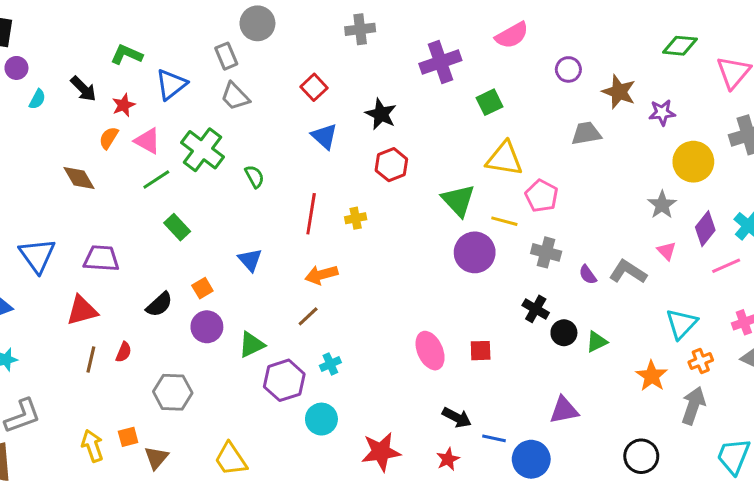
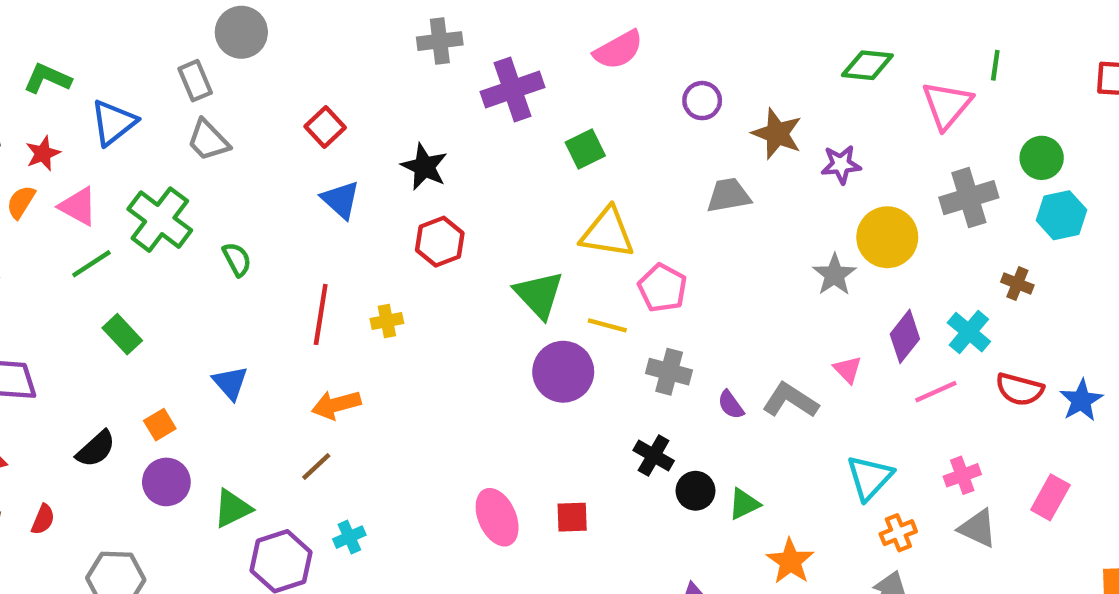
gray cross: (360, 29) -> (440, 41), moved
gray star: (662, 205) -> (834, 275), moved
orange star: (652, 376) -> (790, 561), moved

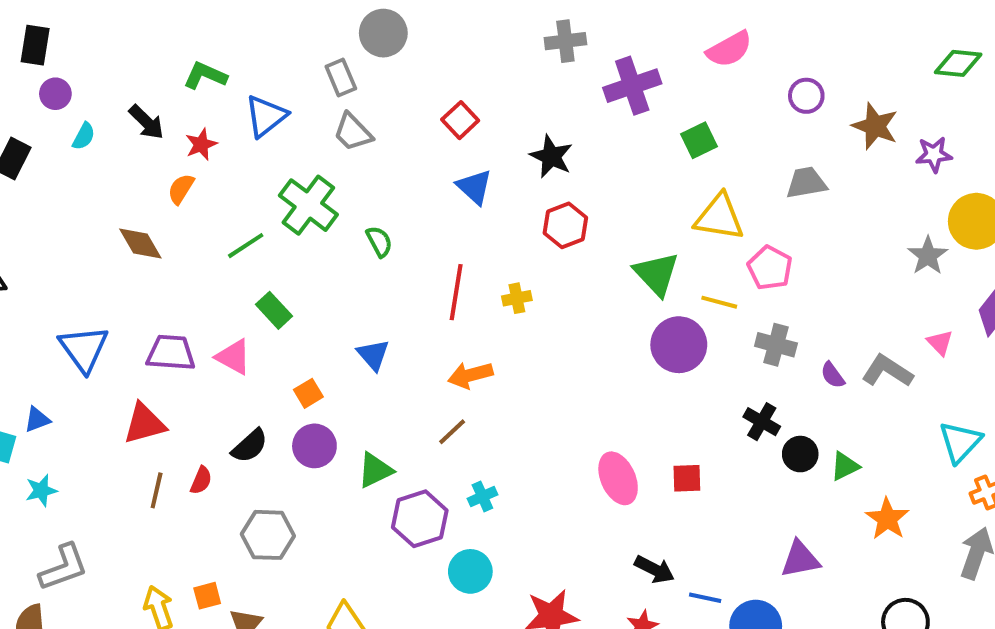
gray trapezoid: (729, 195) -> (806, 183), moved
pink triangle: (78, 206) -> (234, 357), moved
black semicircle: (96, 449) -> (250, 446), moved

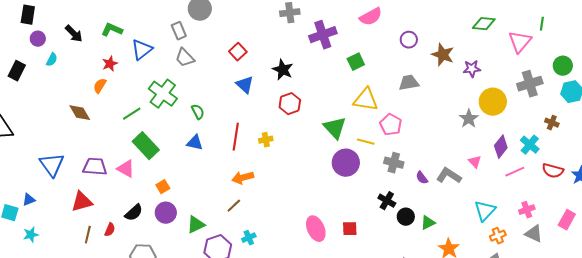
black arrow: (146, 122) -> (74, 34), moved
green rectangle: (274, 310) -> (146, 146), size x1.5
blue triangle: (373, 355) -> (195, 143), moved, turned -36

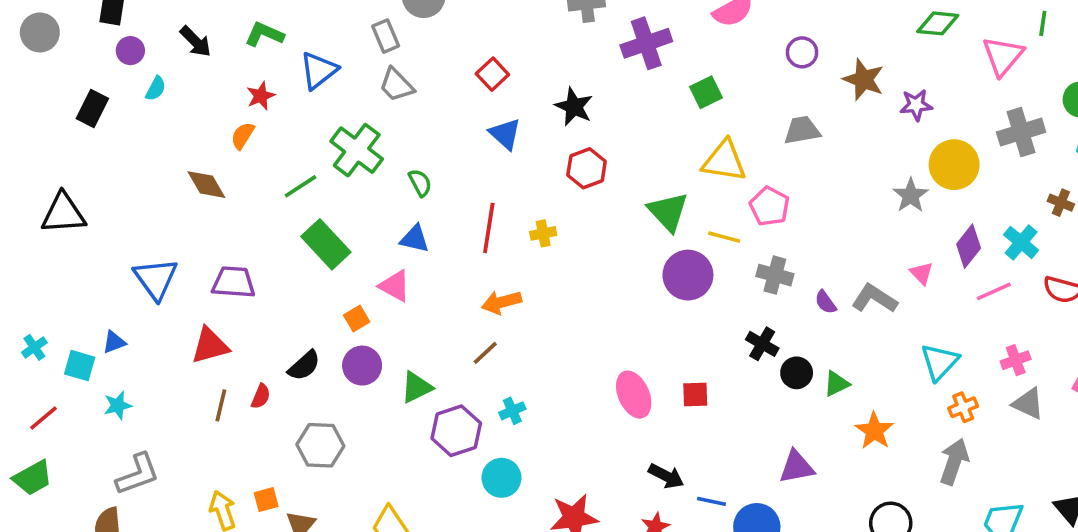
pink triangle: (126, 169) -> (395, 286), moved

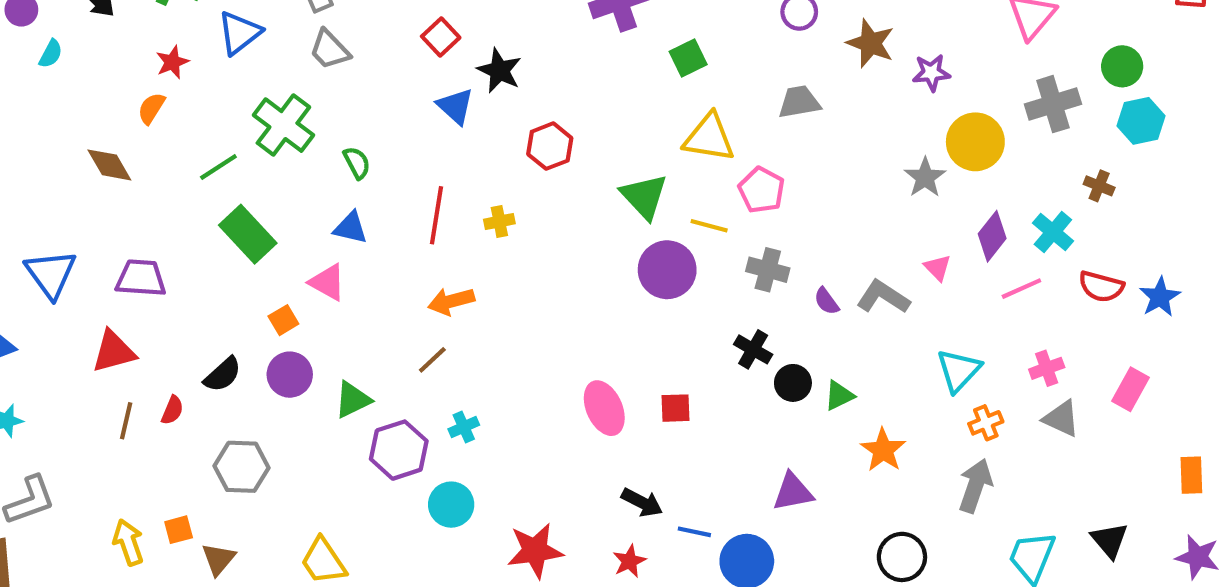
black star: (574, 107) -> (499, 71), moved

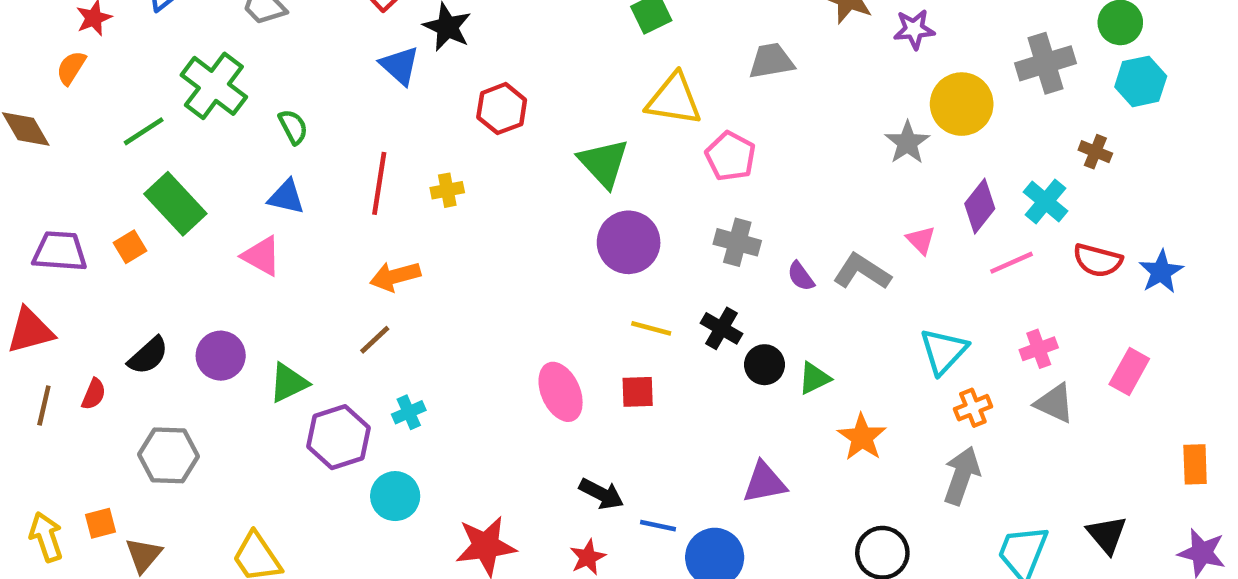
yellow line: (709, 226) -> (651, 328), moved
orange square: (283, 320) -> (130, 247), moved

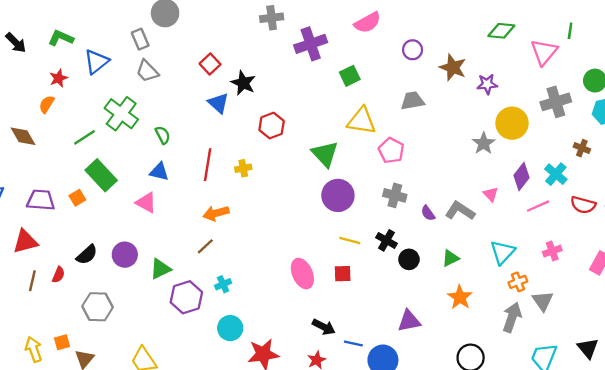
green triangle: (814, 378) -> (450, 258), moved
gray triangle: (1055, 403) -> (543, 301), moved, turned 30
cyan circle: (395, 496) -> (230, 328), moved

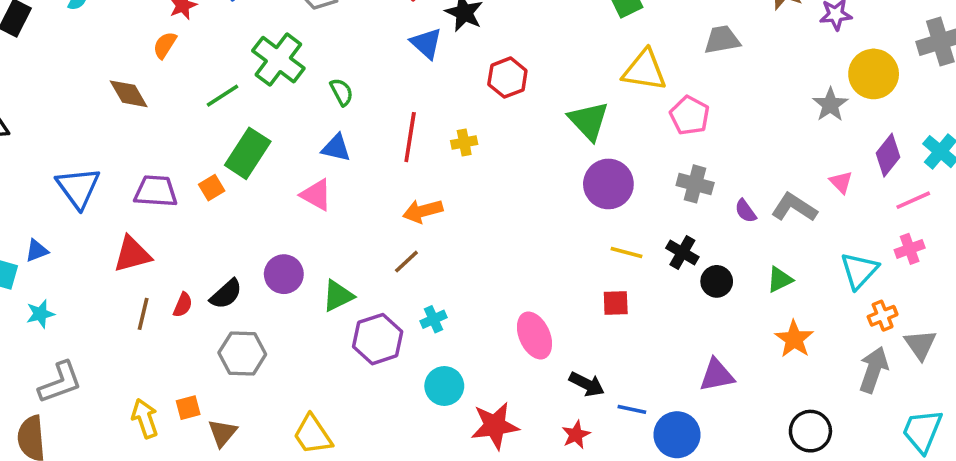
green rectangle: (101, 175) -> (248, 153), turned 76
pink cross: (552, 251) -> (910, 249), moved
black semicircle: (87, 255) -> (226, 294), moved
pink ellipse: (302, 274) -> (534, 335), moved

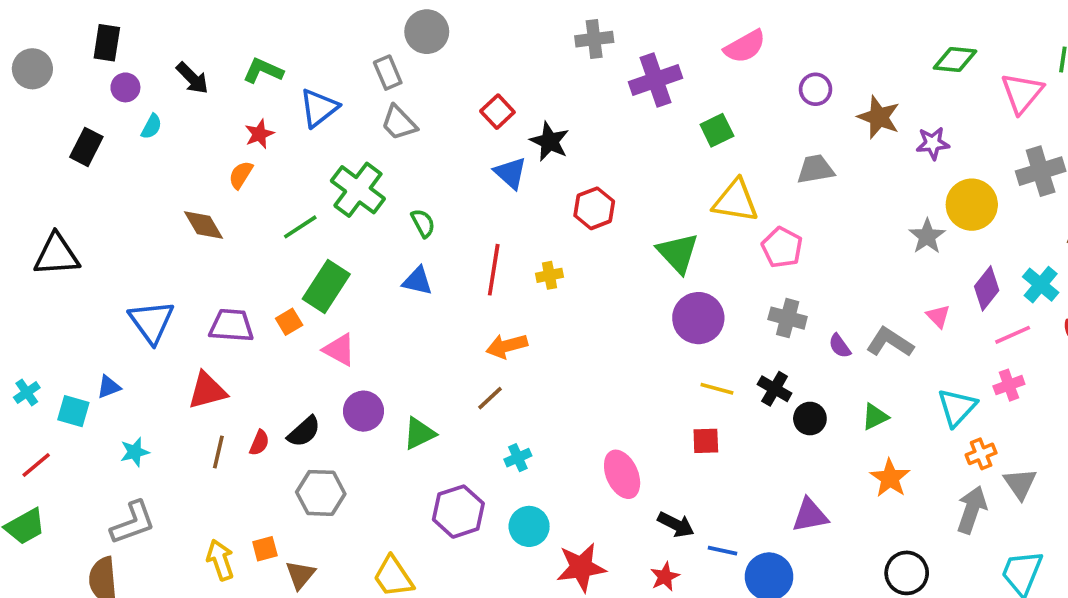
pink triangle: (316, 195) -> (339, 350), moved
cyan star: (40, 314) -> (135, 452), moved
purple hexagon: (378, 339) -> (458, 512), moved

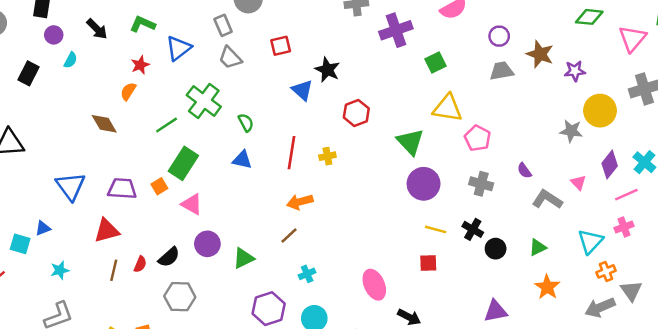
red square: (497, 112) -> (281, 46), moved, turned 30
gray trapezoid: (816, 169) -> (502, 71), moved
gray star: (927, 236) -> (571, 131), turned -30
purple semicircle: (840, 346) -> (524, 171), moved
gray arrow: (972, 510) -> (600, 307), turned -132

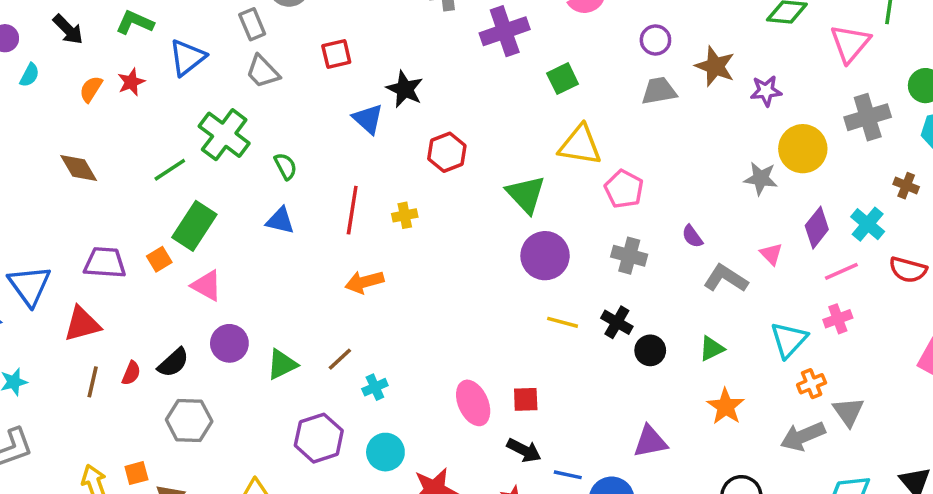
orange semicircle: (128, 91) -> (91, 89), moved
blue triangle: (71, 186) -> (30, 285), moved
brown line: (289, 235) -> (340, 359), moved
red square: (428, 263) -> (526, 399), moved

